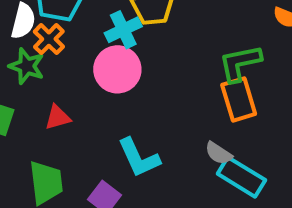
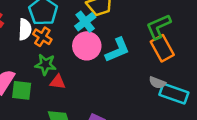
green star: (27, 66) -> (45, 64), moved
red triangle: (58, 117) -> (58, 82), turned 35
cyan L-shape: (139, 158) -> (117, 50), moved, turned -76

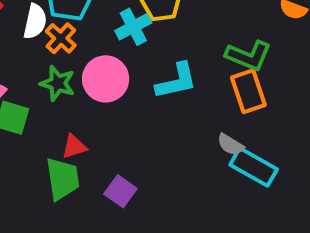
green L-shape: (158, 27) -> (248, 56), turned -144
pink circle: (87, 46) -> (106, 79), moved
red triangle: (58, 82) -> (74, 146), moved, turned -35

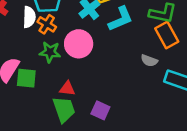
cyan L-shape: (176, 81) -> (121, 19), moved
gray semicircle: (230, 145) -> (149, 61), moved
red triangle: (74, 146) -> (67, 88), turned 35

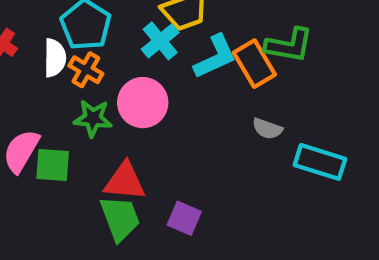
orange rectangle: (167, 35) -> (254, 64), moved
red triangle: (67, 88) -> (125, 181), size x1.5

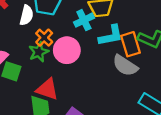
orange cross: (86, 70) -> (44, 38), moved
green star: (93, 118) -> (39, 52), turned 30
gray semicircle: (267, 129) -> (125, 66), moved, size x1.6

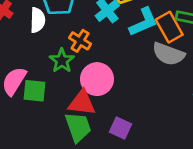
orange cross: (44, 38) -> (80, 41), moved
pink circle: (67, 50) -> (97, 79), moved

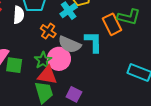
cyan L-shape: (143, 22) -> (93, 42), moved, turned -70
gray semicircle: (168, 54) -> (70, 45), moved
green star: (62, 61) -> (43, 60), moved

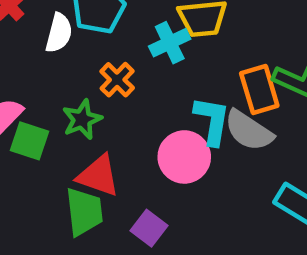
gray semicircle: (70, 45) -> (249, 131), moved
pink circle: (59, 59) -> (184, 157), moved
green star: (43, 60) -> (82, 119), moved

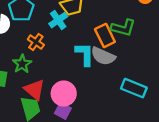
pink circle: (184, 157) -> (64, 93), moved
red triangle: (98, 176) -> (34, 90), turned 30

